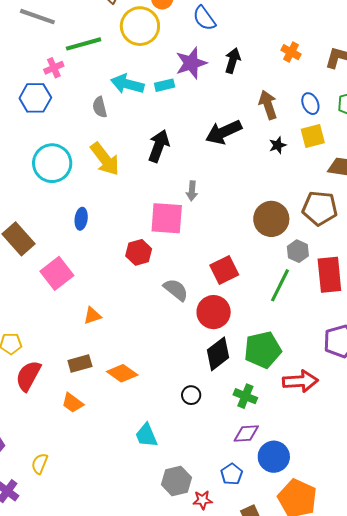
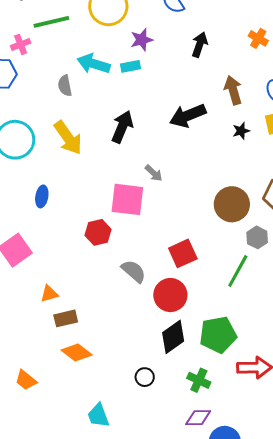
purple star: (191, 63) -> (142, 40), moved, size x0.7
gray arrow: (192, 191) -> (154, 173), turned -54
brown rectangle: (80, 364) -> (66, 318), moved

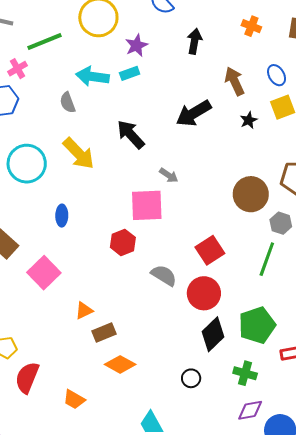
black arrow: (122, 127) -> (131, 134), turned -56

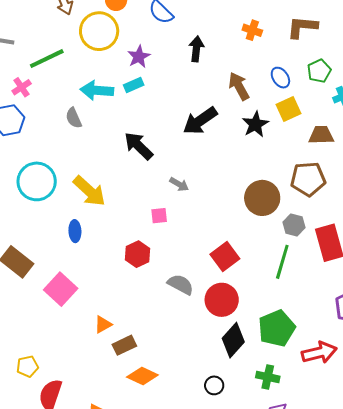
black star: (249, 120) -> (255, 124), size x1.5
yellow arrow: (79, 153) -> (89, 191), moved
pink square: (147, 205) -> (159, 216), size x0.5

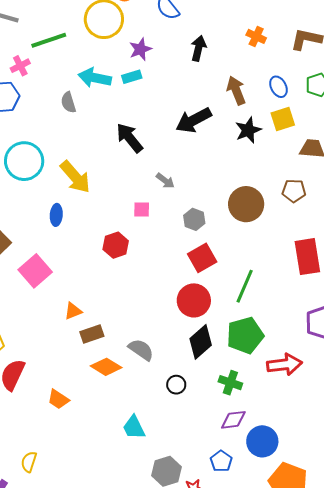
brown pentagon: (308, 179) -> (294, 191), size x0.7
gray hexagon: (294, 225) -> (194, 219), moved
green line: (282, 262) -> (245, 286), moved
gray semicircle: (181, 284) -> (141, 350), moved

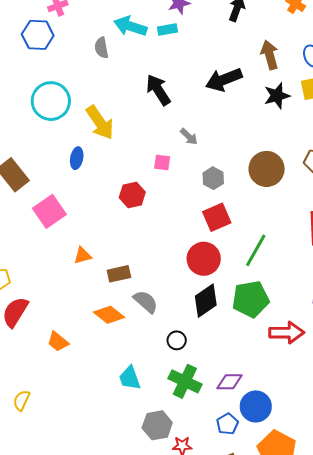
brown rectangle: (92, 334) -> (119, 274), moved
green cross: (230, 383) -> (185, 381), moved, size x1.4
blue pentagon: (221, 461) -> (227, 424), moved

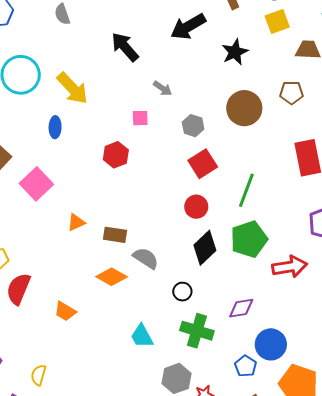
black star: (277, 96) -> (235, 52), moved
red circle: (204, 259) -> (196, 207), size x0.7
brown rectangle: (119, 274) -> (115, 235), turned 30
purple diamond: (230, 382) -> (241, 308), moved

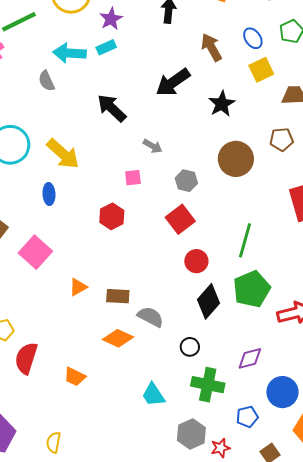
red square: (203, 164) -> (180, 219), moved
blue pentagon: (246, 366) -> (247, 417), moved, turned 30

